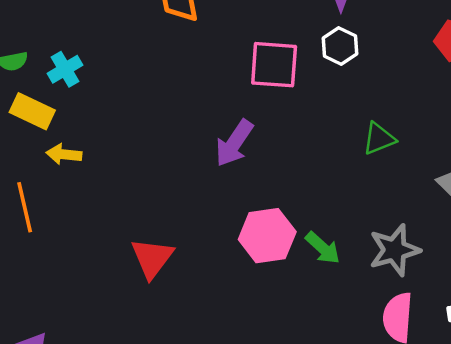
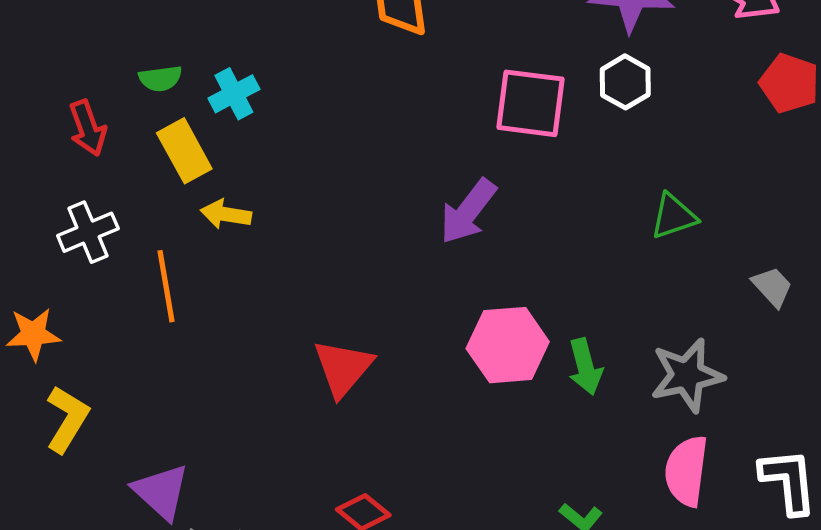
yellow rectangle: (32, 111) -> (184, 151), turned 33
green arrow: (323, 248) -> (585, 367), turned 30

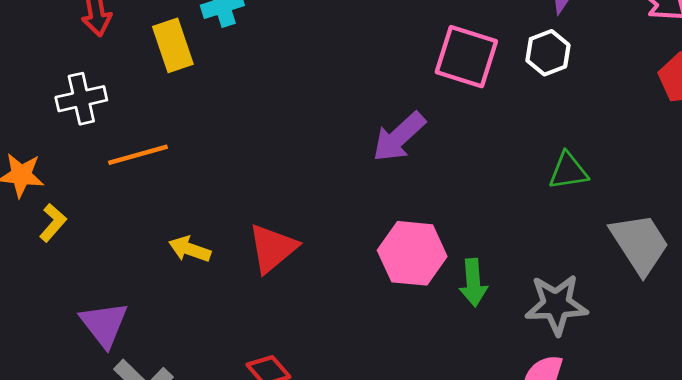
yellow arrow: (226, 214) -> (190, 249), moved
orange line: (166, 286) -> (138, 155), turned 74
gray trapezoid: (772, 287) -> (640, 244), size x1.8
yellow L-shape: (67, 419) -> (53, 223), moved, size x0.7

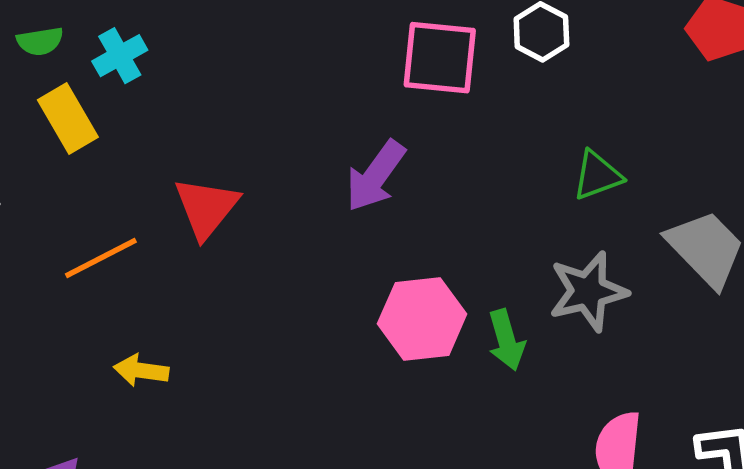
orange line: (138, 155) -> (101, 258), moved
red triangle: (273, 248) -> (206, 208), moved
gray star: (556, 305) -> (588, 291), moved

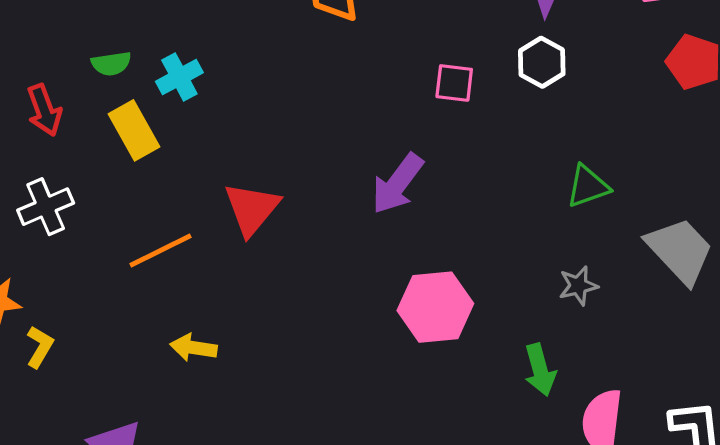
pink square: (440, 58) -> (454, 83), size x0.6
gray star: (588, 291) -> (578, 286), size x0.6
green arrow: (506, 340) -> (540, 370), moved

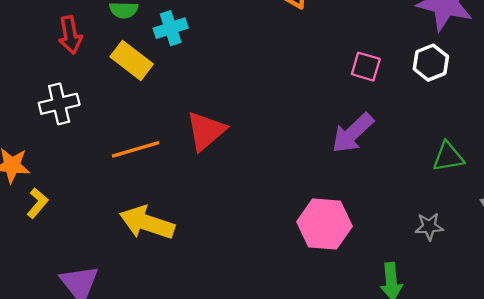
yellow rectangle: (134, 130) -> (132, 60), turned -33
purple arrow: (397, 184) -> (353, 133), moved
yellow arrow: (194, 348) -> (147, 223), size x1.6

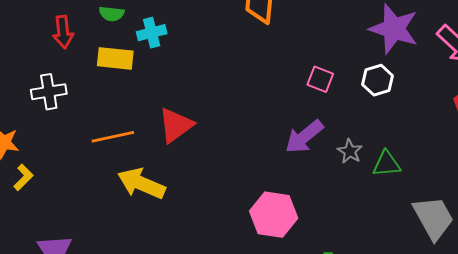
yellow rectangle: (132, 60) -> (115, 58), turned -36
yellow arrow: (147, 223) -> (141, 184), moved
gray star: (429, 226) -> (350, 151), moved, turned 30

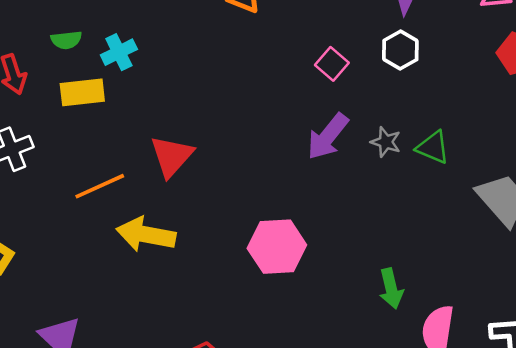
pink square: (320, 79) -> (332, 64), turned 32
green triangle: (387, 164) -> (433, 147), turned 40
pink hexagon: (274, 215) -> (277, 247), moved

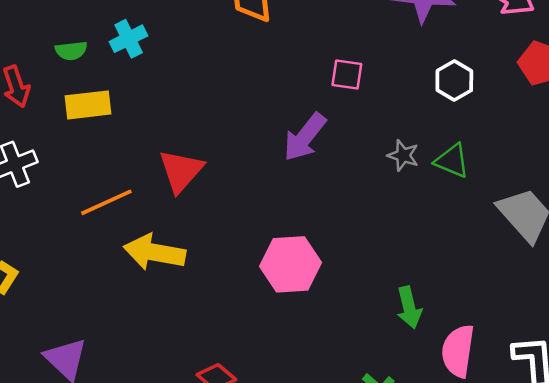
white hexagon: (400, 50) -> (454, 80), moved
cyan cross: (119, 52) -> (129, 39), moved
pink square: (332, 64) -> (347, 74), turned -32
purple arrow: (328, 136) -> (305, 137), moved

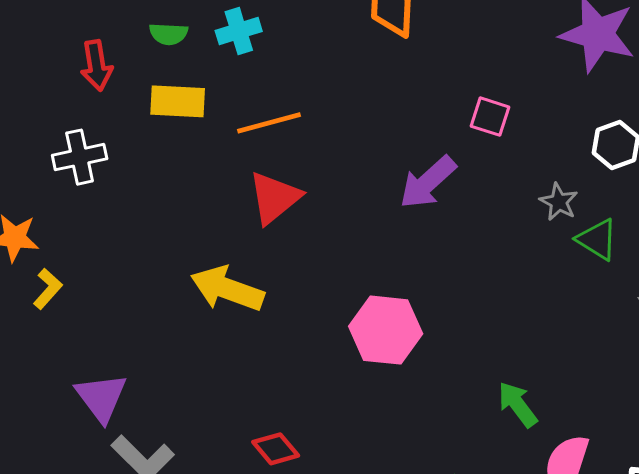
gray star: (403, 155) -> (559, 202), moved
orange line: (106, 202) -> (269, 123), moved
green arrow: (409, 307) -> (518, 404), turned 147

